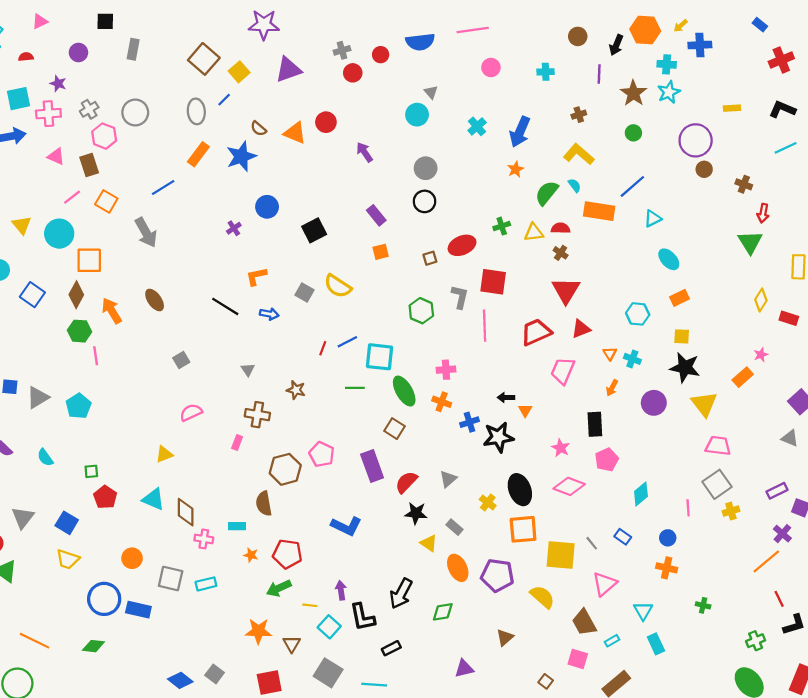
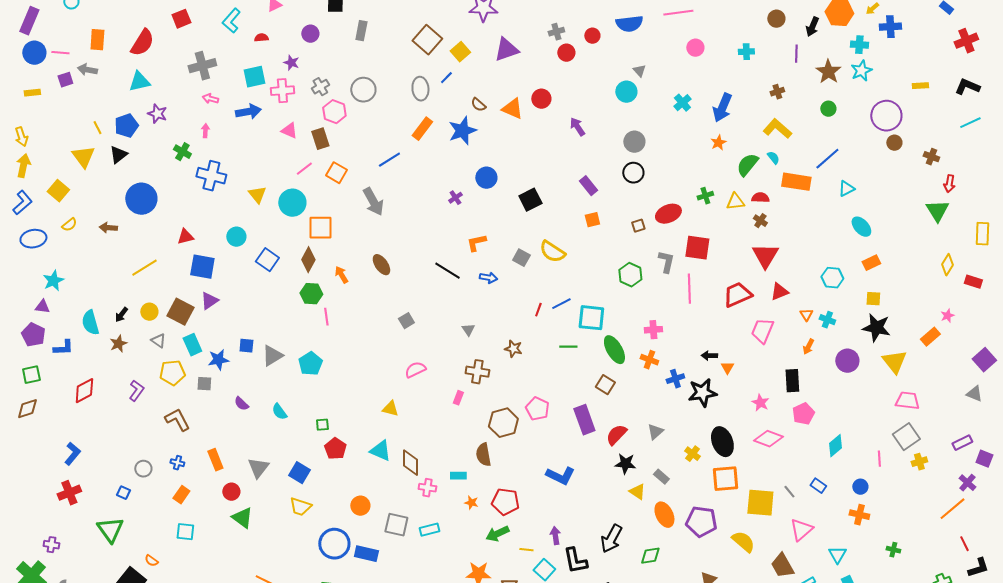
orange arrow: (112, 311) -> (341, 275), size x0.7
yellow triangle: (164, 454) -> (390, 409), turned 36

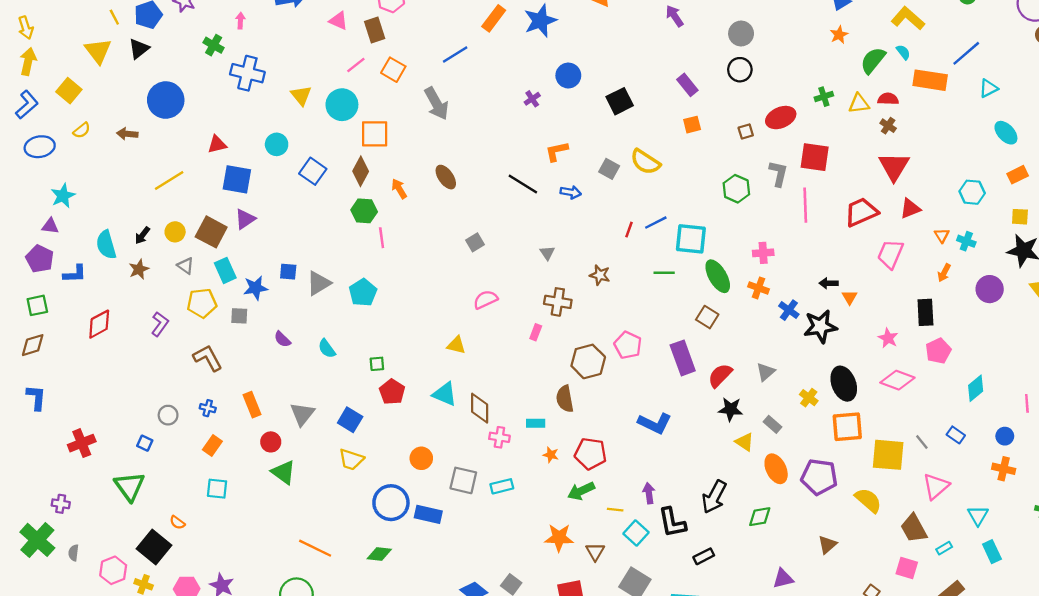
blue cross: (675, 379) -> (789, 310), turned -36
blue L-shape: (72, 454) -> (36, 398), moved, turned -35

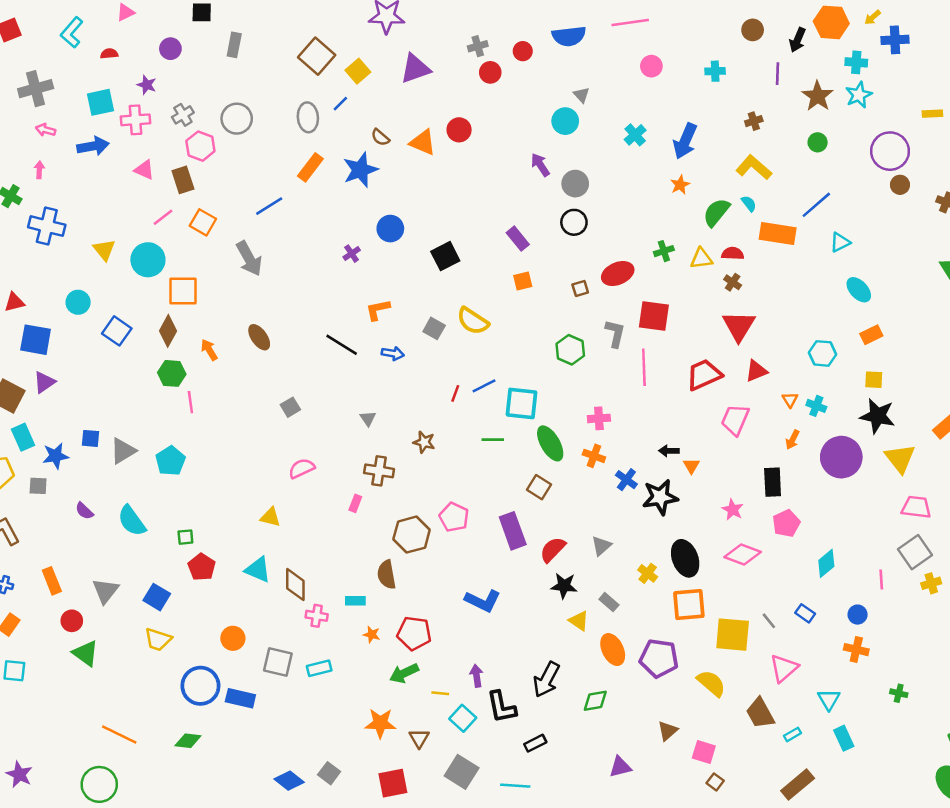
purple arrow: (675, 16) -> (540, 165), moved
purple circle: (990, 289) -> (841, 457), size x1.4
cyan semicircle: (327, 349) -> (132, 521), size x1.5
pink square: (907, 568) -> (704, 752), moved

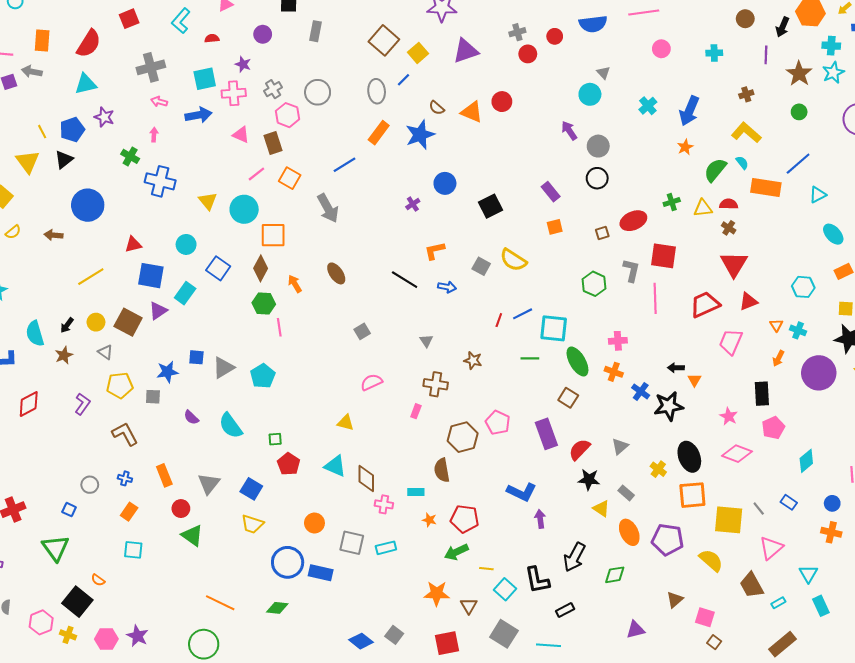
cyan rectangle: (23, 437) -> (185, 293), moved, turned 60
purple arrow: (477, 676) -> (540, 519), moved

